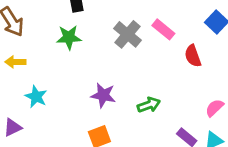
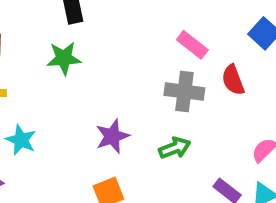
gray cross: (128, 34) -> (184, 92), moved, turned -32
purple star: (103, 95) -> (112, 136), turned -30

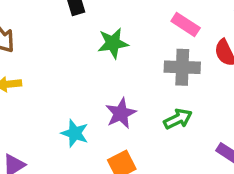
green star: (64, 58) -> (113, 43), moved
cyan star: (21, 140) -> (75, 133), moved

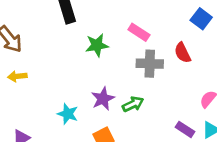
pink rectangle: (186, 24) -> (139, 32), moved
green arrow: (178, 119) -> (133, 104), moved

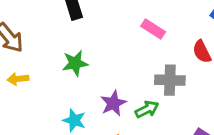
green star: (97, 45) -> (75, 63), moved
gray cross: (150, 64) -> (170, 80), moved

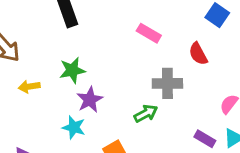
yellow arrow: (18, 79) -> (29, 87), moved
purple star: (113, 103) -> (90, 100), moved

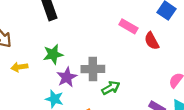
pink rectangle: (149, 33) -> (128, 26), moved
gray cross: (167, 83) -> (93, 69), moved

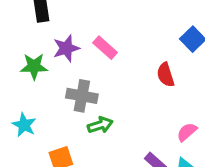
pink rectangle: (128, 26) -> (105, 48), moved
purple star: (67, 77) -> (66, 48), moved

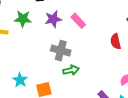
green star: (34, 66) -> (23, 19), moved
cyan star: (24, 125) -> (20, 80), moved

